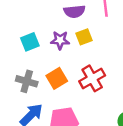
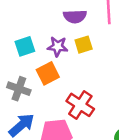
orange square: (57, 78) -> (48, 73), moved
red cross: (92, 78) -> (80, 105), moved, turned -30

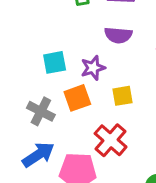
yellow square: (84, 45) -> (122, 96), moved
purple star: (58, 46) -> (93, 68), turned -30

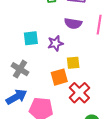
orange square: (77, 98) -> (59, 77), moved
red cross: (111, 140) -> (79, 93), moved

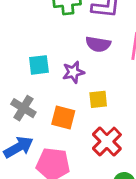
orange square: (59, 77) -> (63, 118), moved, turned 30

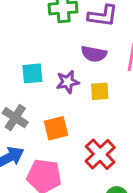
yellow square: (98, 99) -> (100, 91), moved
orange square: (63, 118) -> (56, 128), turned -30

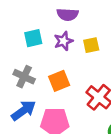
purple semicircle: (94, 54) -> (68, 14), moved

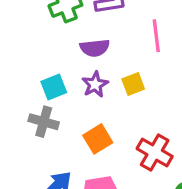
gray cross: (24, 77) -> (44, 122), moved

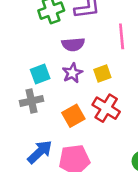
gray cross: (44, 122) -> (31, 101), turned -30
red cross: (155, 153) -> (106, 108), moved

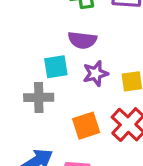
purple semicircle: (73, 44) -> (82, 40), moved

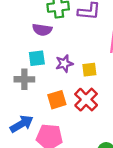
purple semicircle: (82, 40) -> (42, 30), moved

